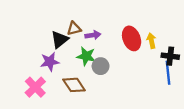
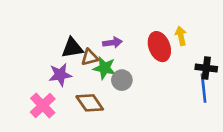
brown triangle: (74, 29) -> (90, 57), moved
black triangle: (60, 40) -> (72, 48), turned 30
yellow arrow: (151, 41) -> (181, 36), moved

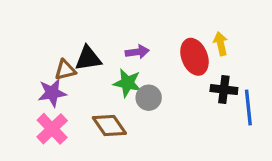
brown triangle: (90, 57) -> (65, 70), moved
black cross: (206, 68) -> (224, 90), moved
purple star: (60, 75) -> (52, 93), moved

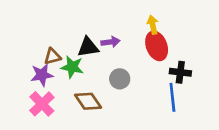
yellow arrow: (221, 44) -> (153, 25), moved
black triangle: (88, 58) -> (88, 47), moved
green star: (127, 83) -> (72, 67), moved
blue line: (248, 108) -> (172, 97), moved

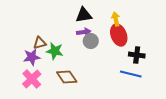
black triangle: (88, 47) -> (84, 15), moved
gray circle: (120, 79) -> (91, 41), moved
blue line: (172, 97) -> (131, 74), turned -70

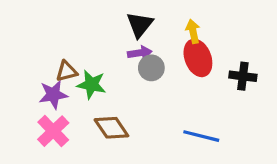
black triangle: (84, 15) -> (140, 25), turned -42
black cross: (137, 55) -> (243, 76), moved
blue line: (131, 74) -> (201, 136), moved

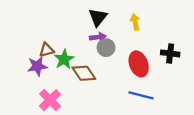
red ellipse: (198, 58) -> (139, 64), moved
green star: (91, 84) -> (64, 59), turned 30
brown diamond: (111, 128) -> (84, 73), moved
pink cross: (53, 131) -> (50, 100), moved

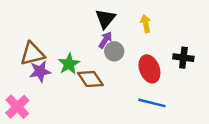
purple arrow: (98, 37) -> (105, 40), turned -49
brown triangle: (47, 50) -> (32, 54), moved, size x1.5
pink cross: (50, 100) -> (17, 107), moved

